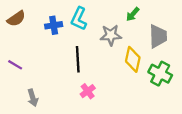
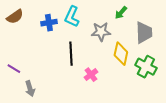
purple line: (15, 65) -> (14, 69), moved
pink cross: (88, 91) -> (91, 75), moved

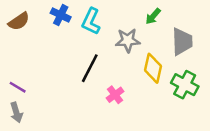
blue cross: (49, 23) -> (61, 15), moved, turned 35
black line: (71, 54) -> (90, 68), turned 30
gray arrow: (30, 89) -> (16, 112), moved

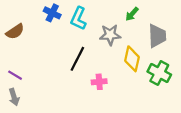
brown semicircle: (19, 21) -> (15, 32), moved
pink cross: (115, 95) -> (99, 82), turned 32

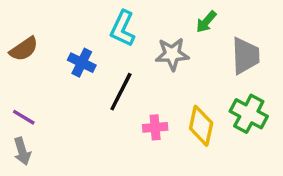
blue cross: (52, 13) -> (82, 63), moved
yellow diamond: (132, 59) -> (201, 126), moved

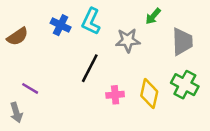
blue cross: (82, 63) -> (61, 25), moved
purple line: (24, 117) -> (30, 88), moved

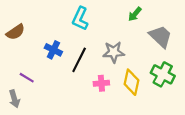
blue cross: (61, 25) -> (53, 50), moved
gray star: (128, 40) -> (114, 52), moved
gray trapezoid: (182, 42) -> (160, 36), turned -45

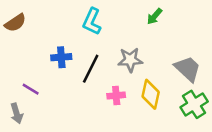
brown semicircle: (16, 32) -> (15, 23), moved
gray trapezoid: (160, 36) -> (188, 69), moved
blue cross: (53, 50) -> (61, 57), turned -30
green cross: (163, 74) -> (194, 104), moved, turned 30

